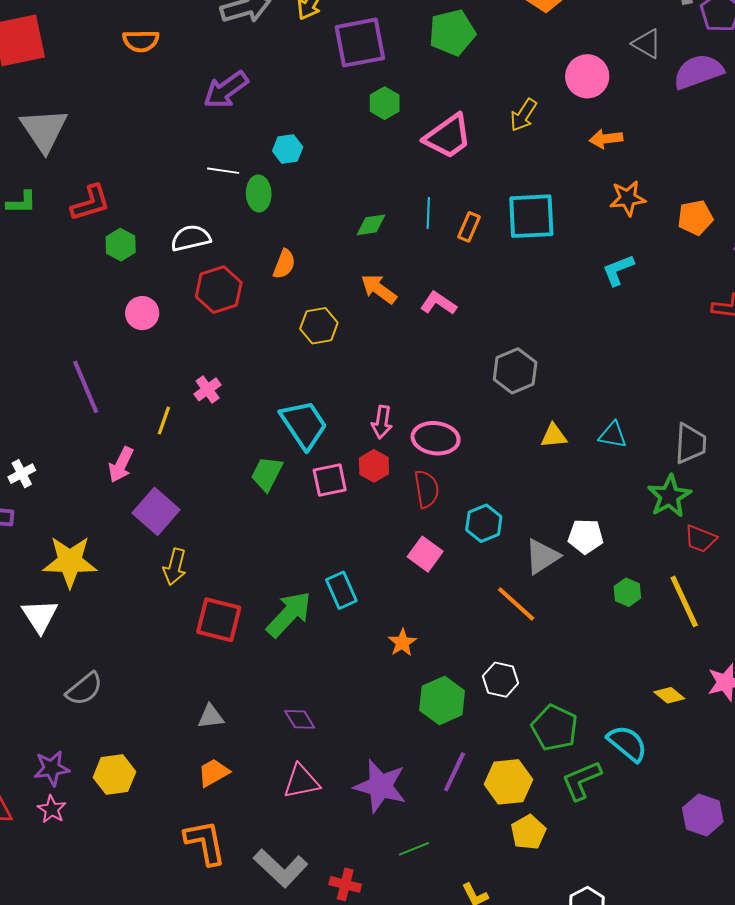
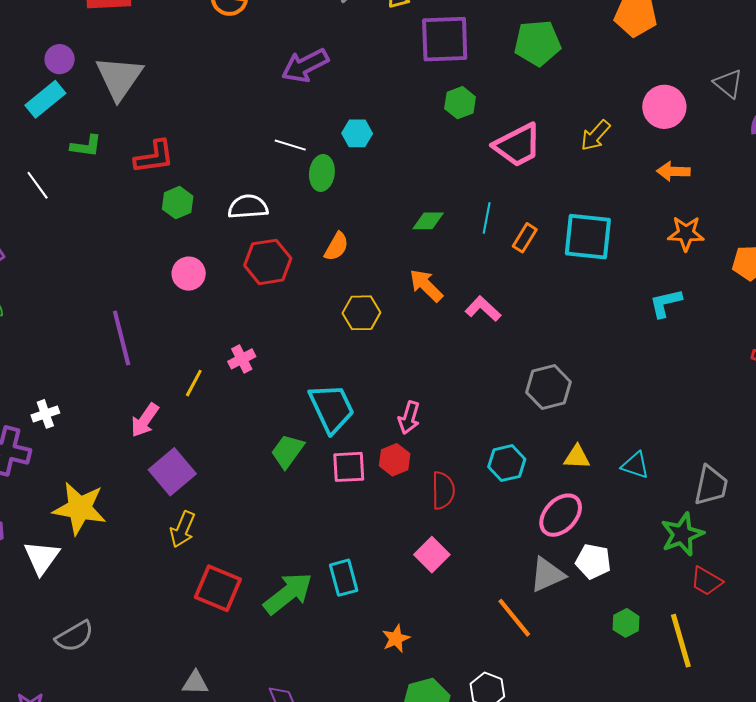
pink ellipse: (436, 438) -> (561, 515), moved, turned -63
cyan hexagon: (484, 523) -> (507, 463), moved

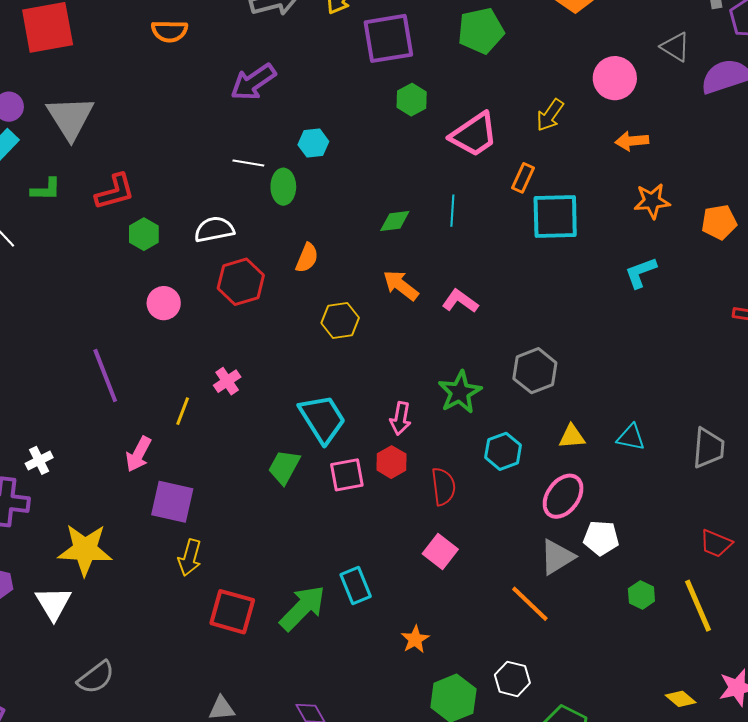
orange rectangle: (525, 238) -> (523, 178), moved
purple square: (172, 472) -> (172, 502), turned -30
green star: (682, 534) -> (460, 392), moved

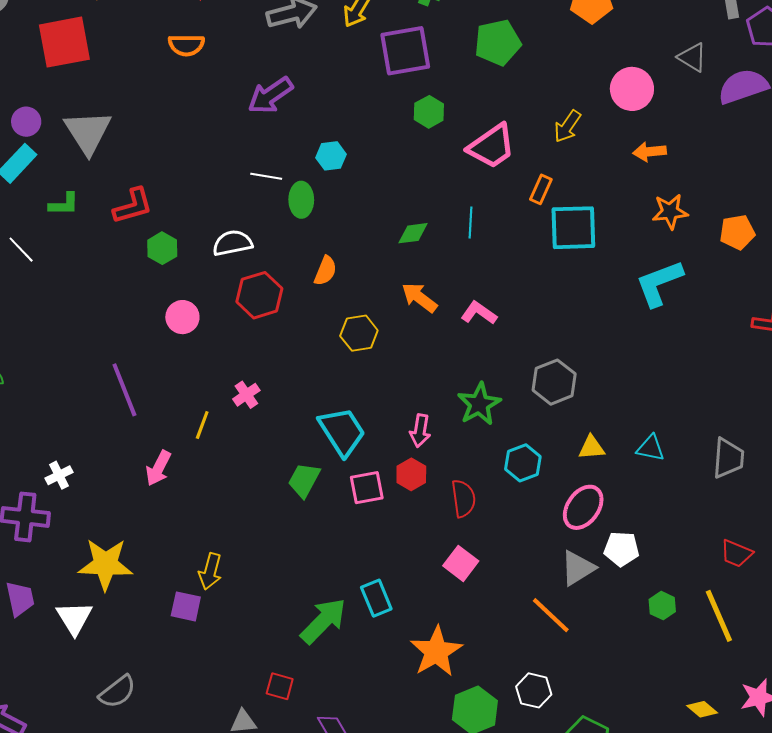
cyan L-shape: (641, 273) -> (659, 283), size x1.5
purple square: (172, 502) -> (186, 606), moved, size x0.7
red square: (232, 612) -> (280, 686), moved, size x0.6
orange star: (415, 639) -> (436, 652), size x1.8

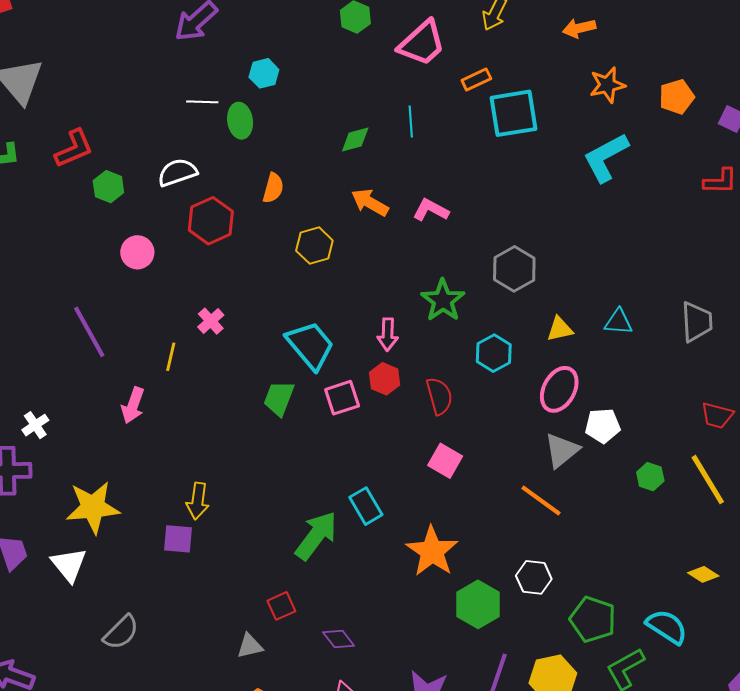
orange rectangle: (541, 189) -> (476, 80), turned 48
red square: (280, 686) -> (281, 606), turned -32

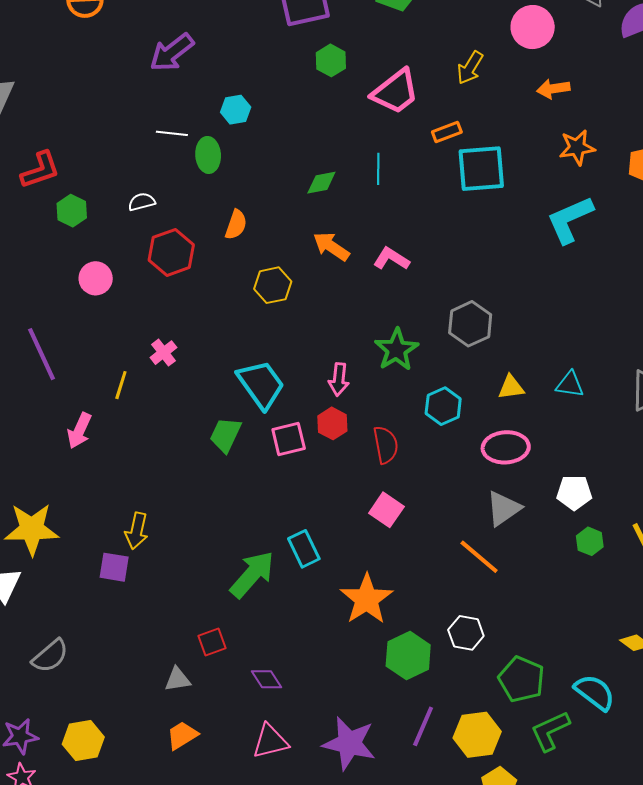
white semicircle: (177, 172) -> (142, 202), size x0.7
pink ellipse: (559, 389) -> (506, 447), turned 54
white pentagon: (603, 426) -> (574, 493), moved

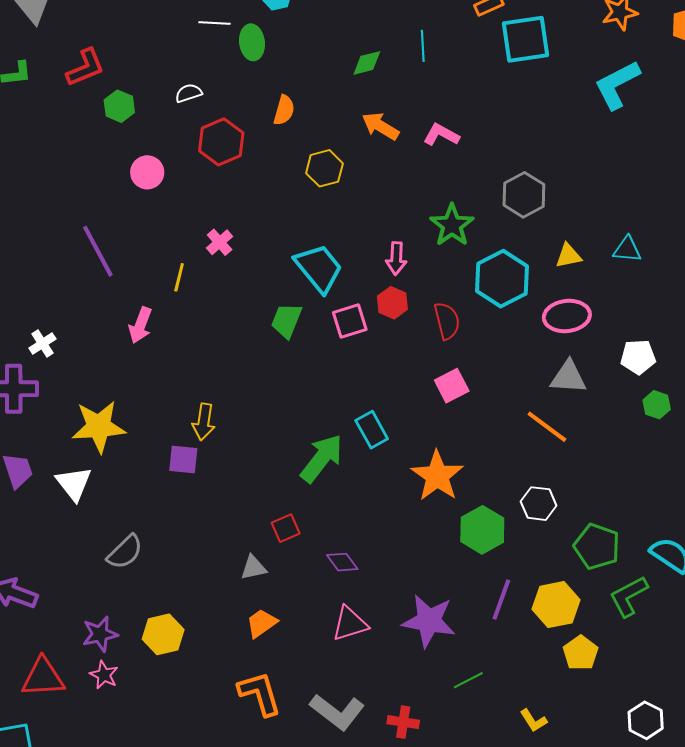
cyan hexagon: (443, 406) -> (502, 279), size x1.5
gray triangle: (503, 508) -> (568, 377), turned 42
pink square: (386, 510) -> (452, 386), turned 32

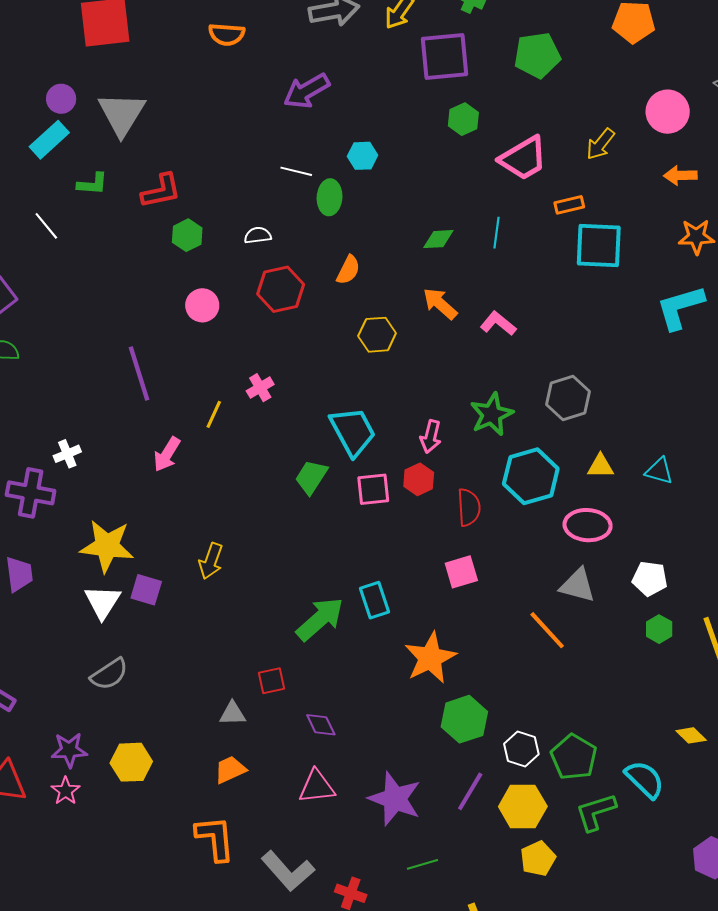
purple square: (183, 459) -> (146, 590), moved
white triangle: (74, 484) -> (103, 602), moved
white hexagon: (539, 504) -> (521, 749), moved

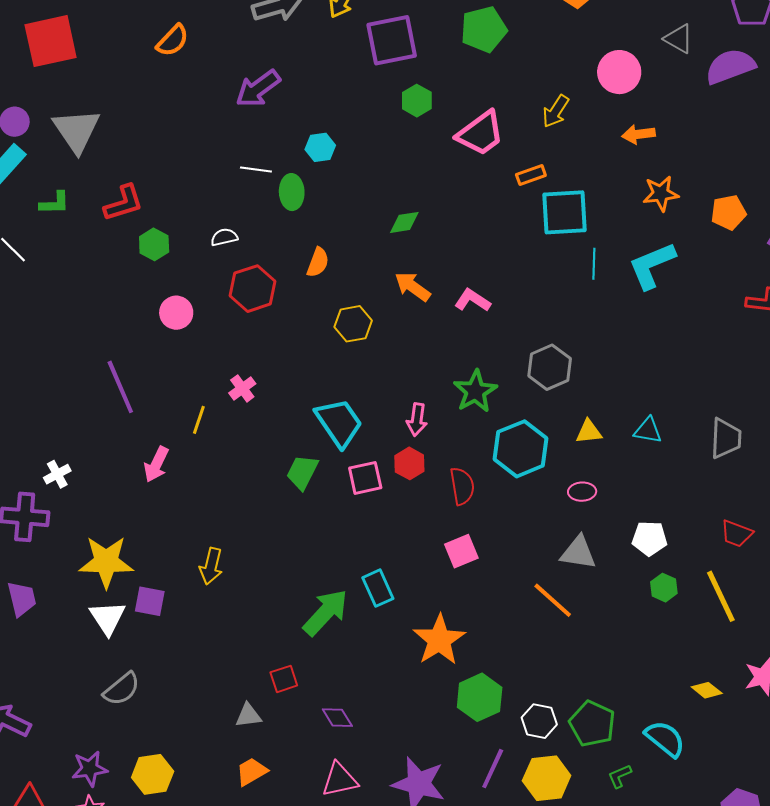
orange semicircle: (227, 34) -> (173, 41), turned -45
cyan line: (497, 233) -> (594, 264), moved
pink ellipse: (588, 525) -> (582, 492), size x0.6
green L-shape: (596, 812) -> (620, 776), size x0.6

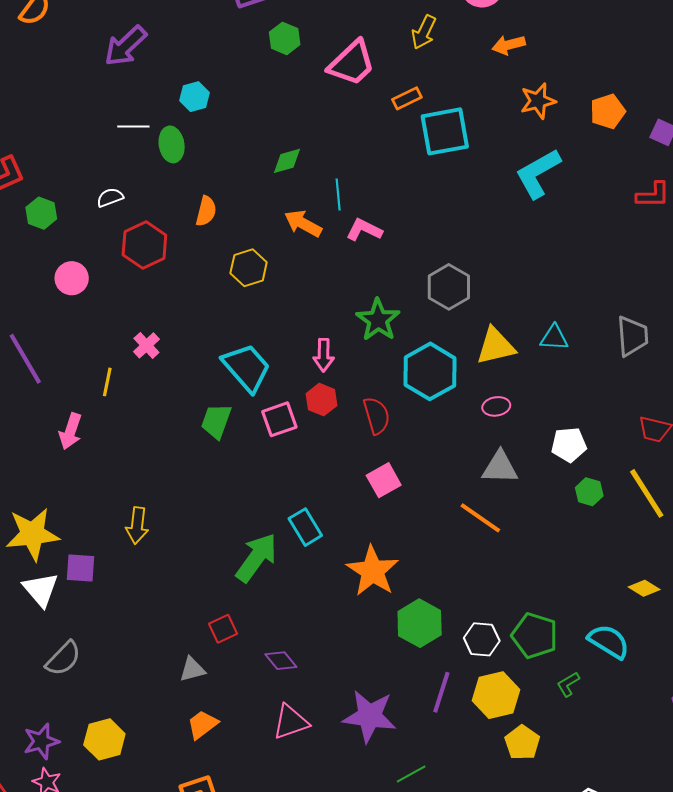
cyan line: (594, 264) -> (338, 194), moved
yellow triangle: (589, 432) -> (496, 346), size x1.5

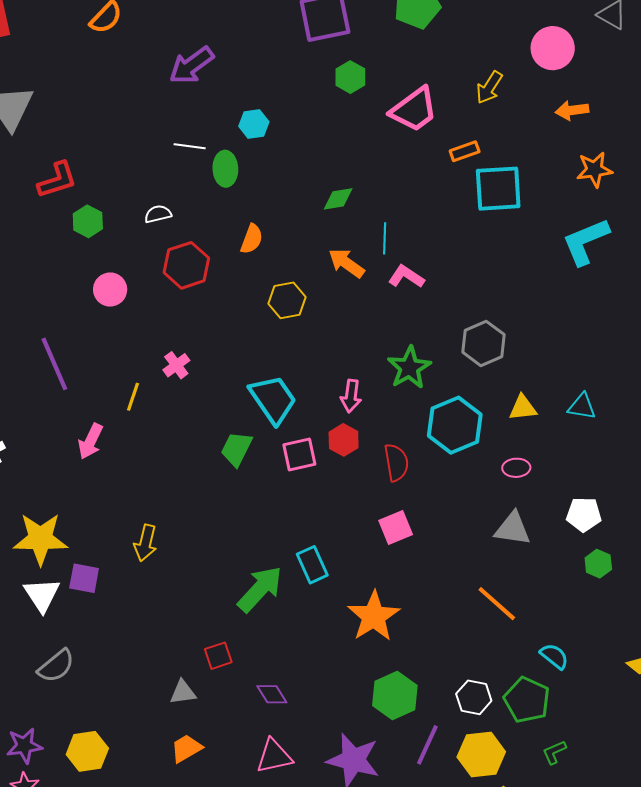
yellow triangle: (496, 346) -> (523, 408), size x0.7
orange line: (480, 518) -> (497, 604), moved
green hexagon: (420, 623) -> (395, 696), moved
cyan semicircle: (609, 641) -> (554, 656), moved, size x0.7

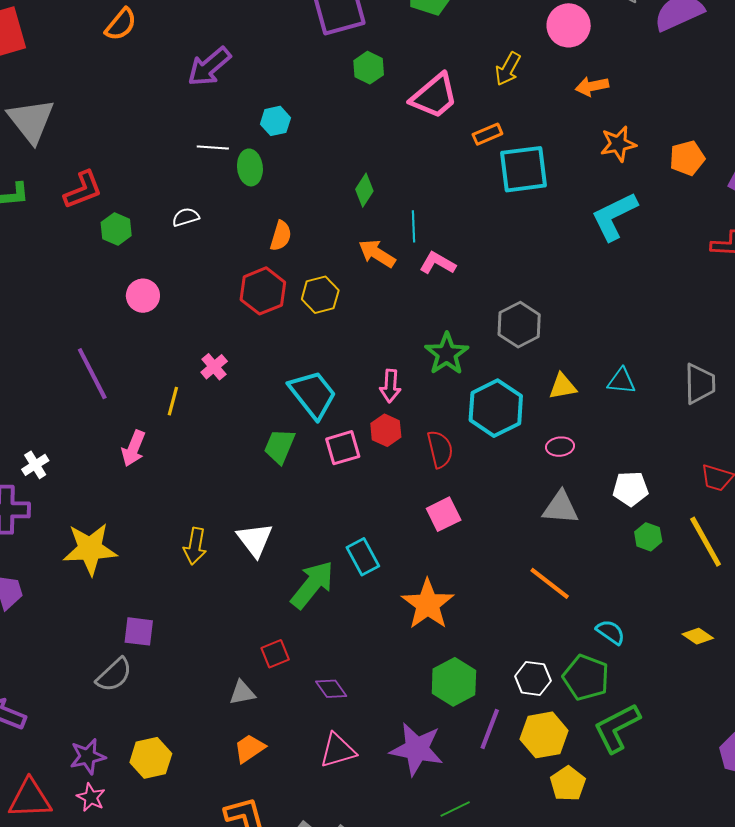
green diamond: (338, 199) -> (364, 190), turned -44
red hexagon: (186, 265) -> (263, 291), moved
purple square: (84, 578) -> (139, 631), moved
white triangle: (42, 595) -> (255, 540), moved
green L-shape: (554, 752) -> (617, 728), size x2.0

